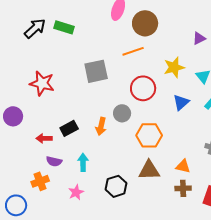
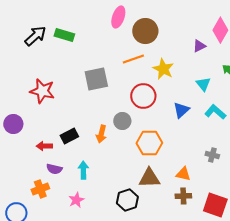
yellow star: (174, 67) -> (163, 69), moved, turned -30
black hexagon: (116, 186) -> (127, 200), moved

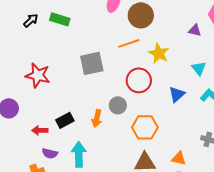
black arrow: (35, 36) -> (31, 20), size x0.7
purple triangle: (199, 46) -> (195, 30), turned 40
cyan arrow: (83, 170) -> (79, 154), size x1.4

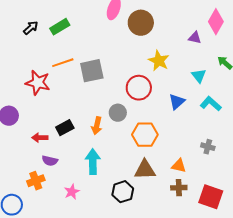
green rectangle: (60, 19) -> (60, 27), turned -48
orange line: (129, 43) -> (63, 63), moved
cyan arrow: (79, 154) -> (93, 162), moved

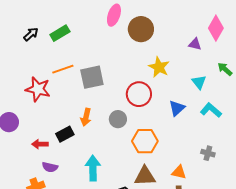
orange arrow: (97, 126) -> (86, 117), moved

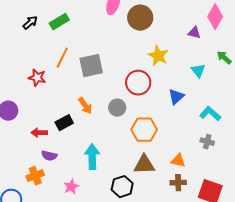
orange line: (63, 69) -> (62, 58), turned -45
red star: (38, 89) -> (37, 78), size x0.7
cyan L-shape: (211, 110) -> (210, 114), moved
orange arrow: (86, 117) -> (85, 106), turned -48

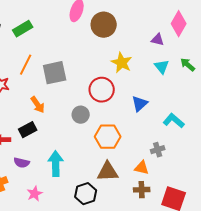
cyan triangle: (198, 71) -> (162, 67), moved
orange arrow: (85, 106) -> (38, 105), moved
gray cross: (207, 142) -> (158, 150), moved, turned -32
purple semicircle: (49, 156) -> (22, 163), moved

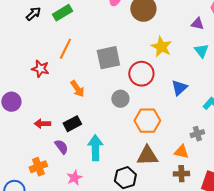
gray square: (55, 73) -> (108, 58), moved
black rectangle: (28, 130) -> (72, 124), moved
purple semicircle: (22, 163) -> (61, 147), turned -140

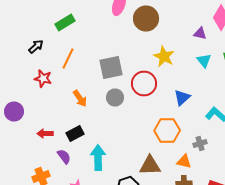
black arrow: (33, 14) -> (36, 46), moved
gray circle: (120, 99) -> (115, 98), moved
orange hexagon: (147, 121) -> (167, 130), moved

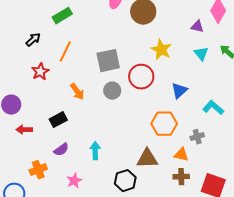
red star: (43, 78) -> (40, 72), turned 30
red arrow: (45, 134) -> (24, 130), moved
black rectangle: (75, 134) -> (58, 120), moved
purple semicircle: (64, 156) -> (61, 150), turned 91
cyan arrow: (98, 158) -> (95, 151), size x0.7

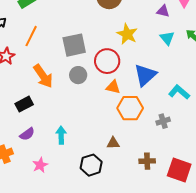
blue triangle: (179, 91) -> (145, 75), size x1.4
orange arrow: (77, 92) -> (43, 76), size x1.4
orange triangle: (181, 155) -> (113, 87), moved
brown triangle: (147, 159) -> (113, 143), size x0.6

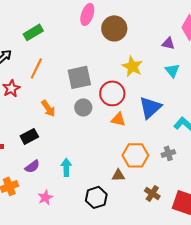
orange arrow: (43, 76) -> (48, 108), size x0.7
orange hexagon: (130, 108) -> (135, 155), moved
brown cross: (147, 161) -> (152, 193), turned 35

